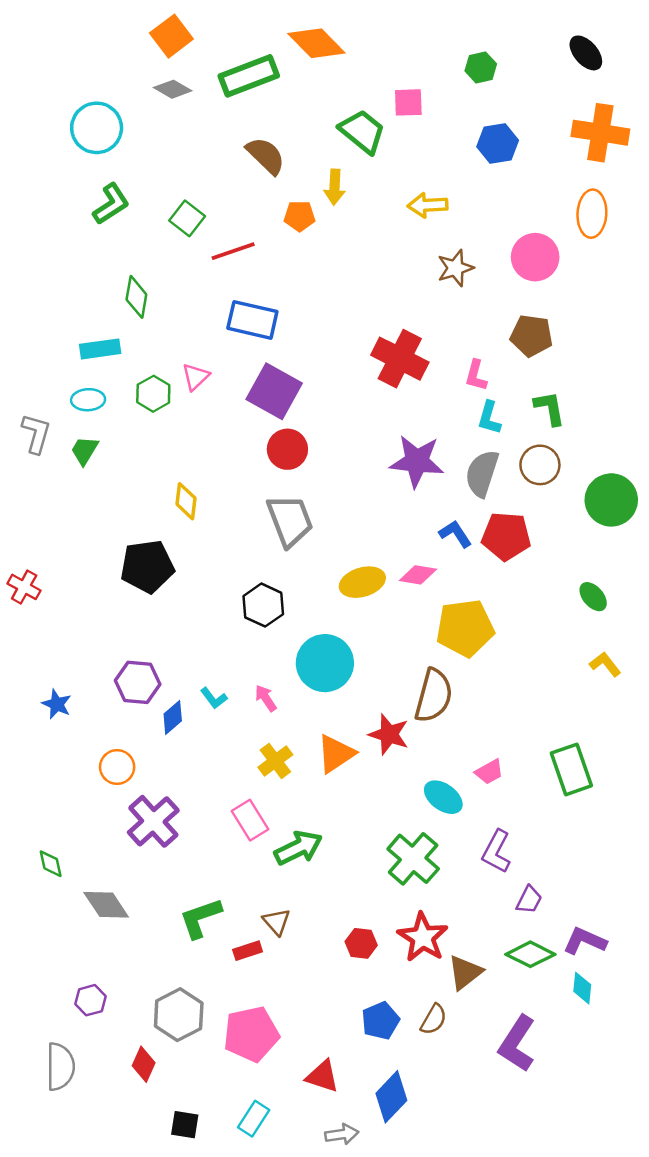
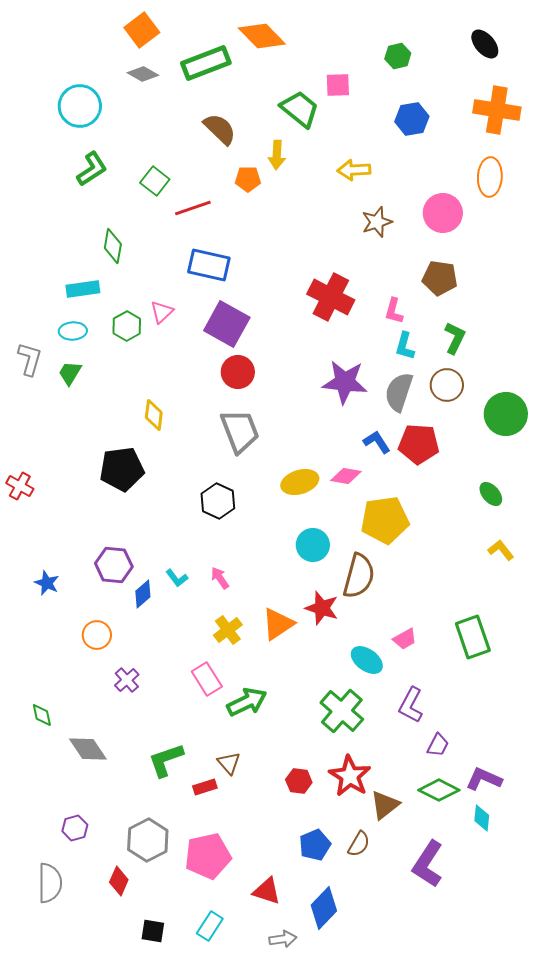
green L-shape: (550, 408) -> (455, 338), turned 36
cyan circle: (325, 663) -> (313, 545), moved, size x0.7
purple cross: (153, 821) -> (127, 680), size x0.6

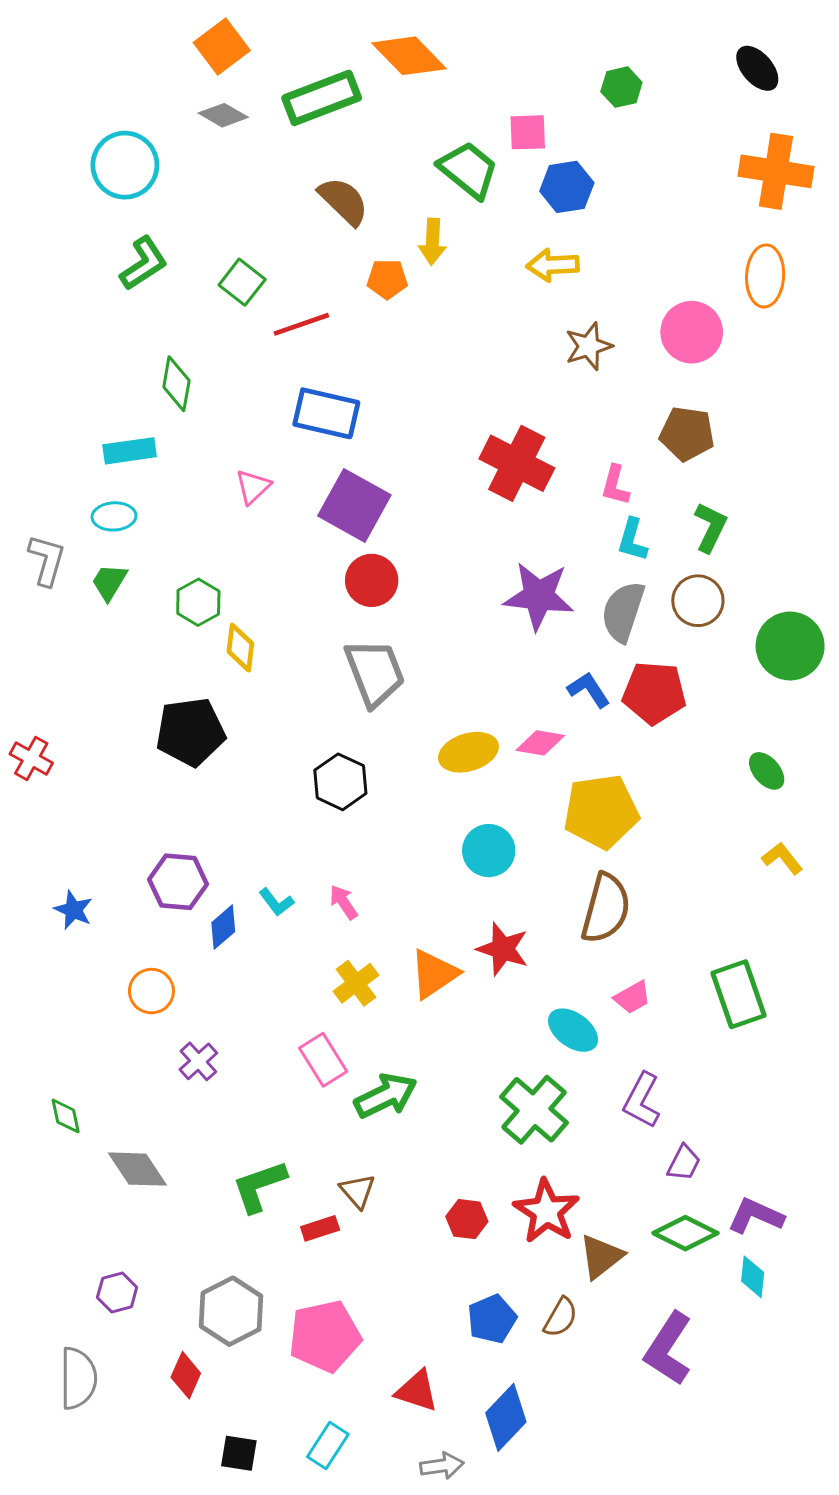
blue hexagon: (412, 119) -> (567, 187), moved
green hexagon: (127, 326) -> (198, 602), moved
brown semicircle: (359, 576) -> (606, 908), moved

